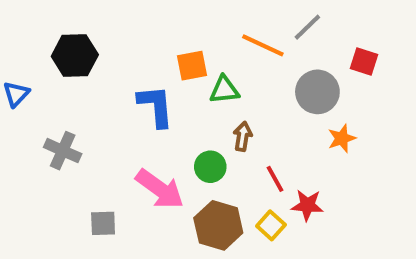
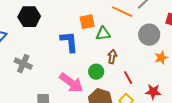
red star: (307, 205) -> (153, 92), moved

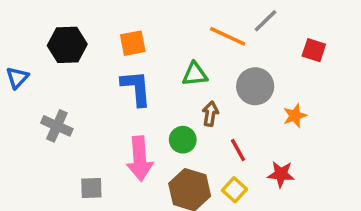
orange square: (87, 22) -> (133, 43), moved
gray circle: (149, 35) -> (255, 86), moved
pink arrow: (71, 83) -> (140, 159), turned 50

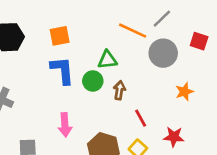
gray circle: (255, 86) -> (163, 53), moved
green circle: (183, 140) -> (93, 81), moved
pink arrow: (140, 159) -> (65, 125), size x0.7

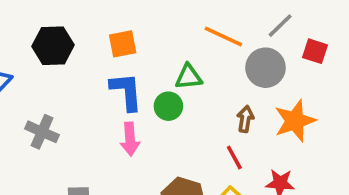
gray line: (162, 19) -> (280, 26), moved
brown arrow: (119, 90) -> (245, 119), moved
orange star: (184, 92) -> (295, 121), size x1.6
pink arrow: (65, 125) -> (130, 139), moved

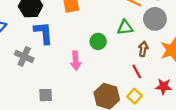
green triangle: (189, 77) -> (125, 27), moved
blue L-shape: (126, 91) -> (43, 33), moved

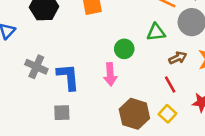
blue L-shape: (43, 33) -> (68, 77), moved
brown arrow: (143, 49) -> (178, 58), turned 56
pink arrow: (76, 61) -> (110, 74), moved

